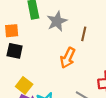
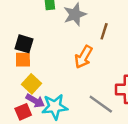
orange square: (12, 31) -> (23, 60), moved

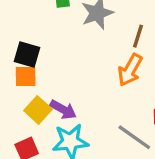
orange arrow: (84, 57) -> (130, 70), moved
purple arrow: (35, 101) -> (63, 110), moved

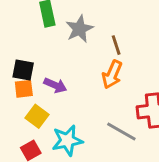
brown line: (138, 36) -> (116, 45), turned -30
purple arrow: (63, 110) -> (55, 85), moved

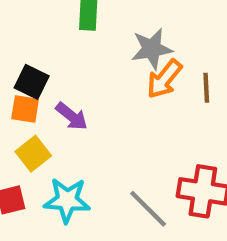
gray star: (79, 29) -> (152, 49), moved
brown line: (116, 45) -> (206, 88), moved
orange arrow: (112, 75) -> (164, 79), moved

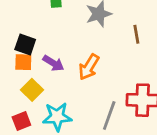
orange arrow: (164, 79) -> (89, 67), moved
gray line: (148, 209) -> (109, 116), turned 72

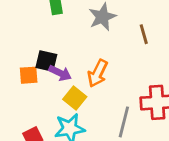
black square: (25, 44) -> (46, 61), moved
yellow square: (32, 90) -> (75, 98), moved

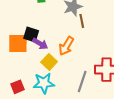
brown line: (144, 34) -> (82, 21), moved
orange square: (29, 75) -> (18, 43), size x1.5

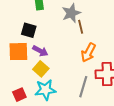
black square: (31, 35) -> (29, 30), moved
orange arrow: (66, 46) -> (88, 53), moved
yellow square: (49, 62) -> (41, 69), moved

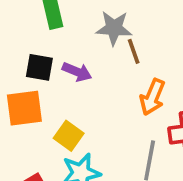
gray star: (71, 13) -> (114, 28), turned 30
purple arrow: (40, 51) -> (77, 72), moved

